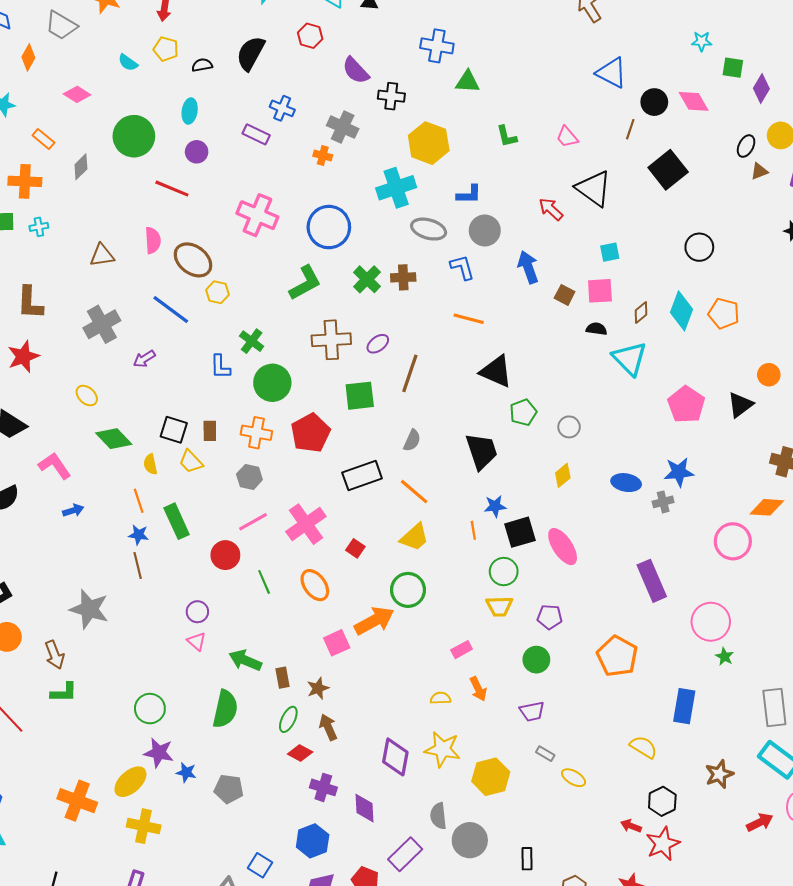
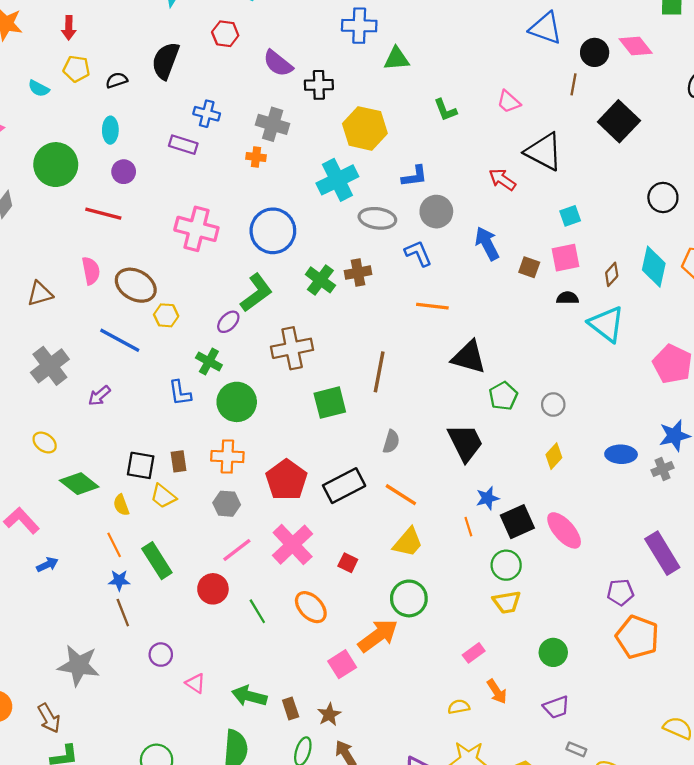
purple ellipse: (378, 344) -> (228, 322), moved
red pentagon: (311, 433) -> (286, 480), moved
purple circle: (197, 612) -> (161, 655), moved
purple pentagon: (550, 617) -> (620, 592), moved

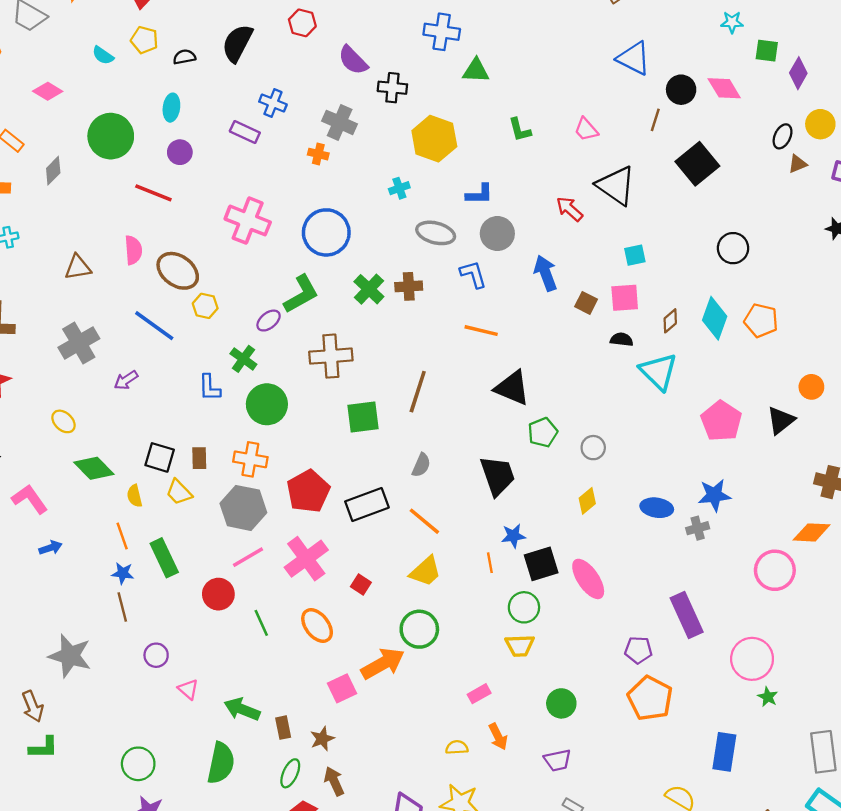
cyan cross: (337, 180) -> (399, 188), size x0.5
gray hexagon: (227, 504) -> (243, 508), size x1.6

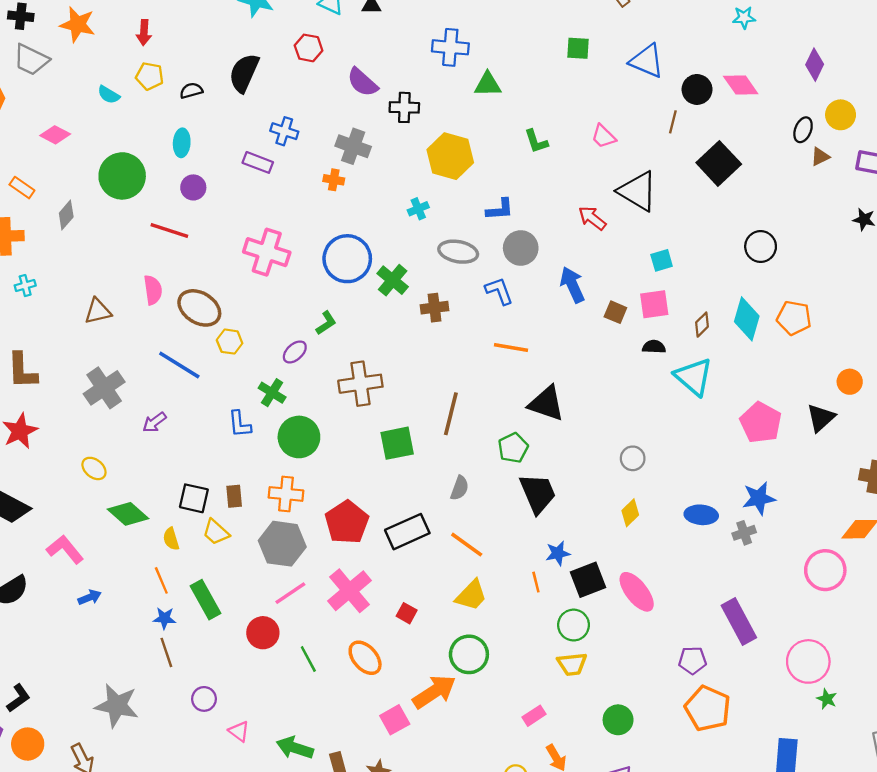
green square: (767, 51) -> (578, 48), moved
green cross: (369, 289) -> (393, 280), moved
green L-shape: (301, 294) -> (326, 323), size x0.6
green pentagon: (543, 432) -> (513, 448), moved

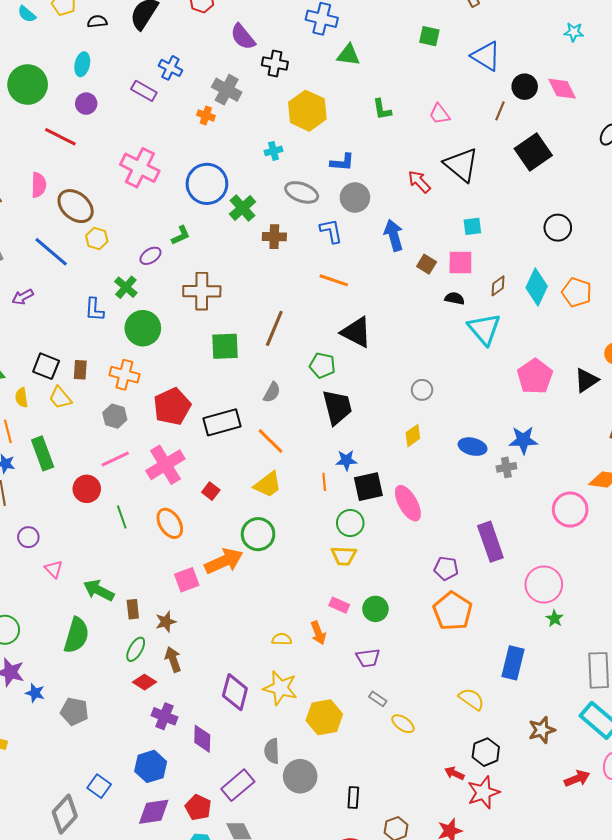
green pentagon: (513, 448) -> (322, 365), turned 30
gray hexagon: (282, 544) -> (115, 416), size x0.6
pink rectangle: (534, 716) -> (339, 605), moved, turned 48

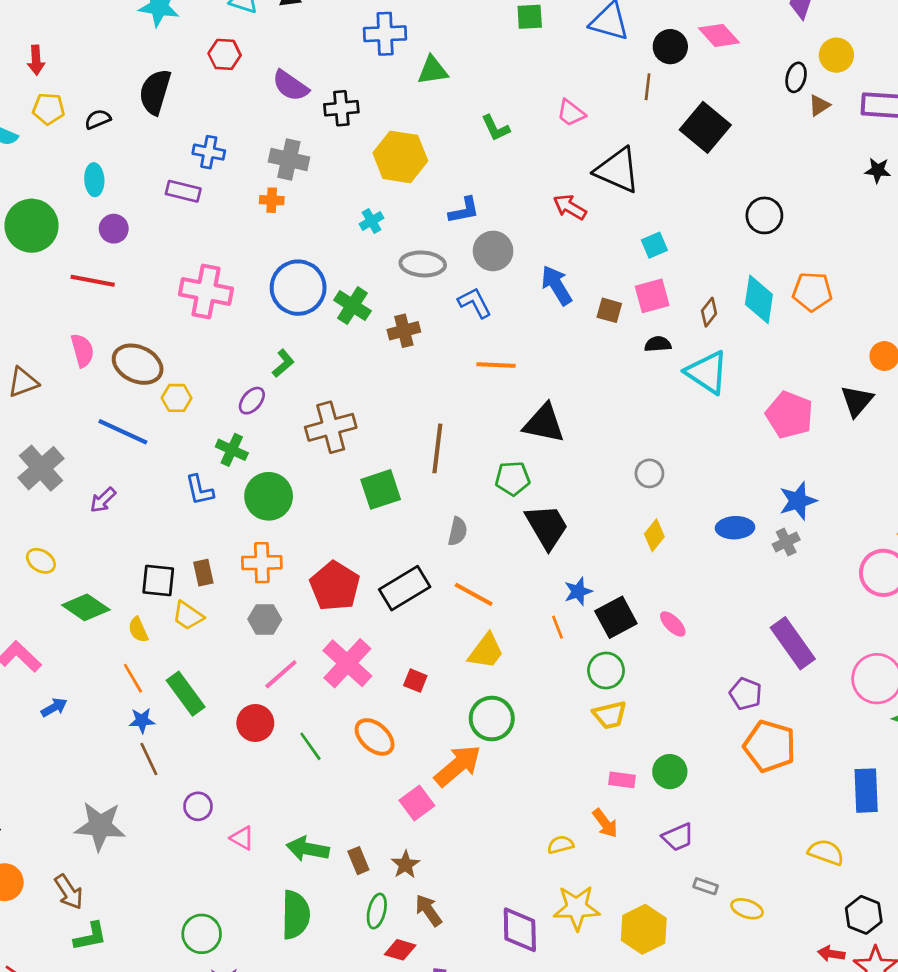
pink ellipse: (408, 503) -> (673, 624), size x0.6
purple pentagon: (446, 568) -> (746, 694), turned 30

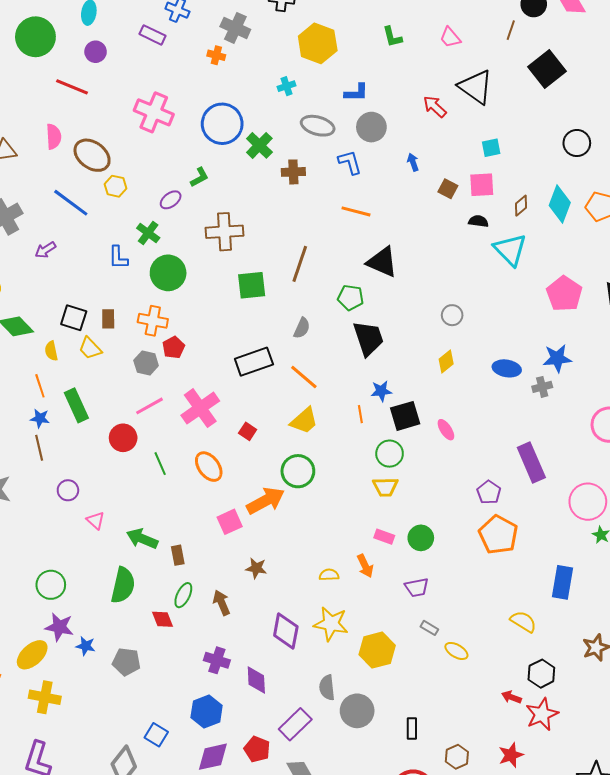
blue arrow: (557, 285) -> (413, 162), size x0.6
red pentagon: (335, 586) -> (174, 347), moved, size x0.6
brown star: (405, 865) -> (256, 568), moved, turned 30
red diamond: (400, 950) -> (163, 619), moved, turned 40

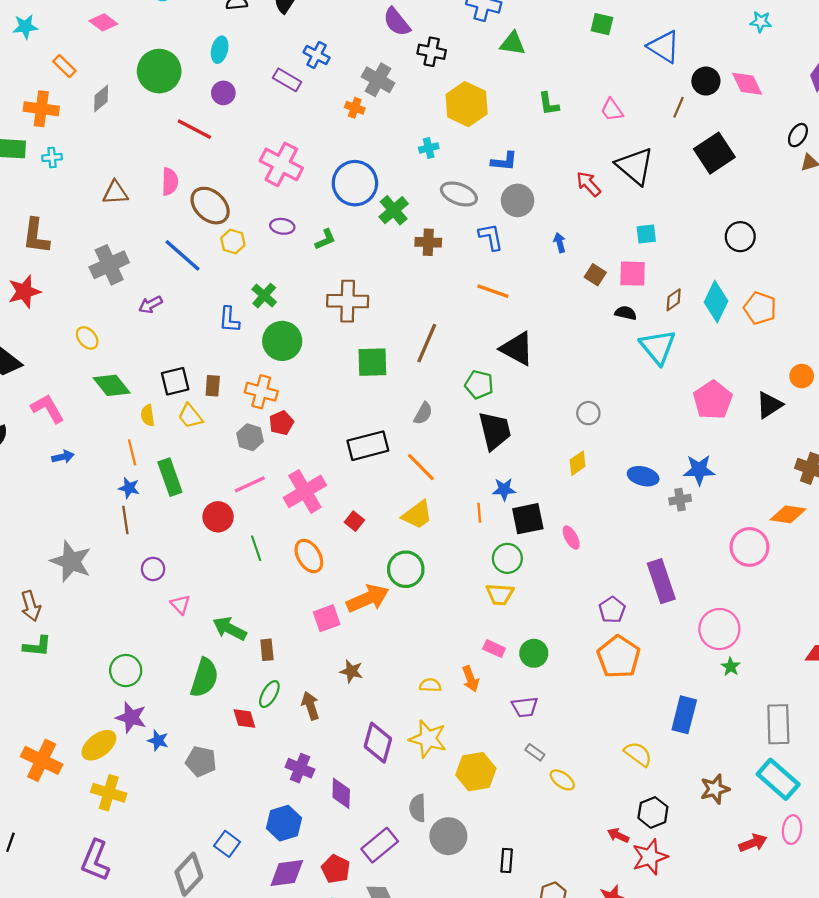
purple ellipse: (171, 200) -> (282, 226), moved, turned 40
black square: (74, 318) -> (175, 381), turned -36

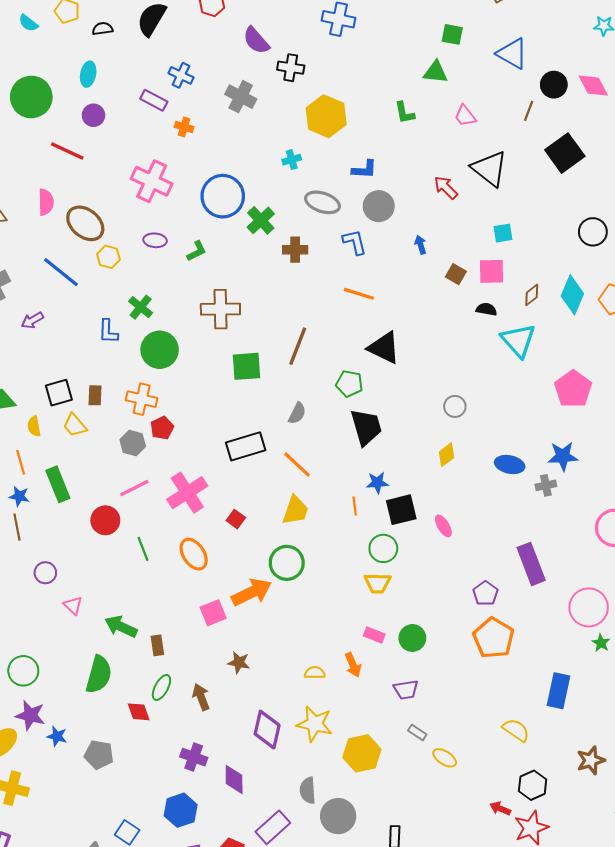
green triangle: (513, 44) -> (436, 72), moved
orange cross: (355, 108) -> (184, 127), moved
yellow trapezoid: (417, 515) -> (295, 510), turned -32

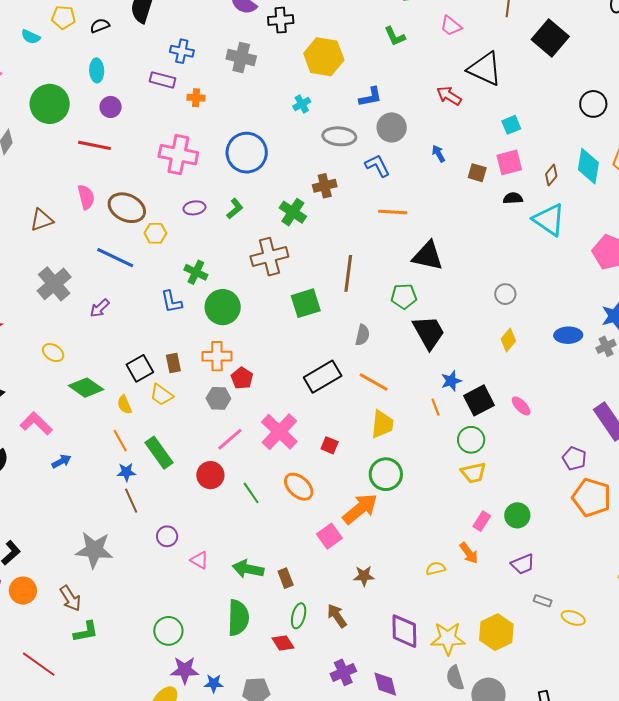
green cross: (261, 220) -> (293, 212), moved
pink rectangle: (374, 635) -> (482, 521), turned -66
yellow star: (315, 724) -> (448, 639), moved
purple cross: (194, 757) -> (343, 672), turned -30

